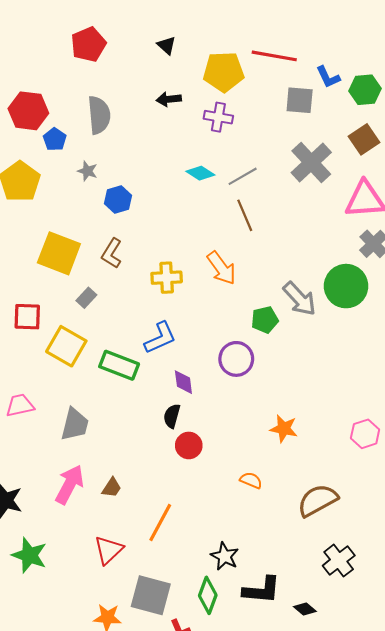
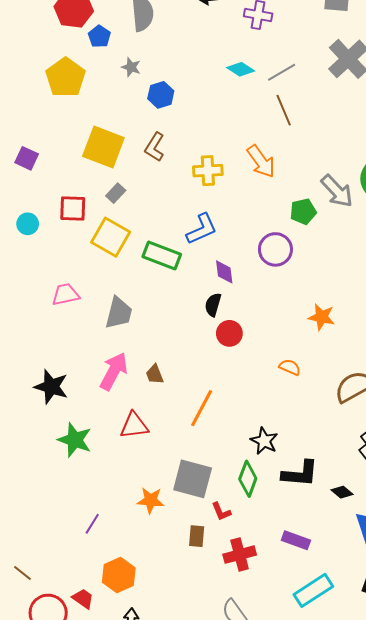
gray rectangle: (86, 298) -> (116, 193), moved
brown trapezoid: (112, 488) -> (155, 374), turned 125
red triangle: (109, 550) -> (134, 426), moved, turned 36

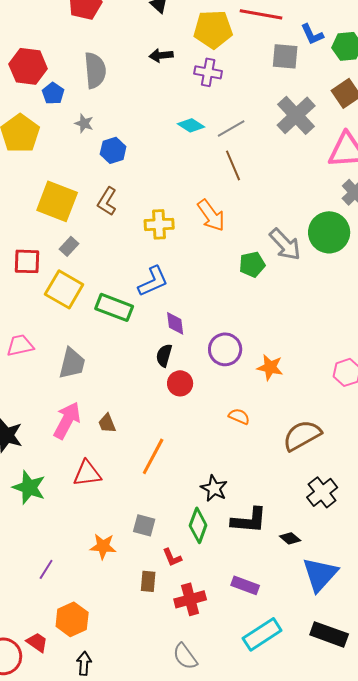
purple circle: (275, 249) -> (225, 349), moved
gray square: (193, 479) -> (144, 525), size x0.6

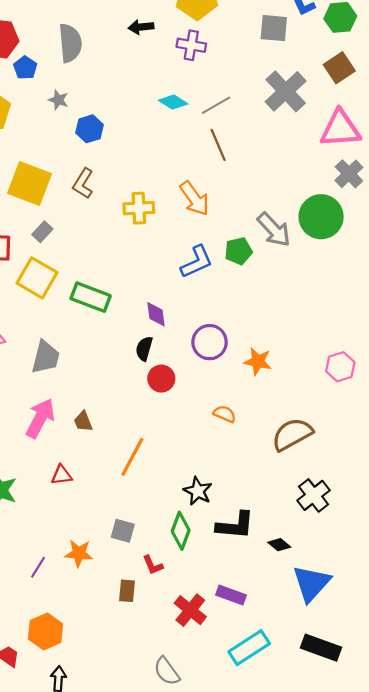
blue L-shape: (153, 281) -> (197, 262), moved
red triangle: (87, 473) -> (62, 475), size x0.7
purple line: (46, 569) -> (38, 567), moved
red cross: (190, 599) -> (190, 610), moved, turned -36

